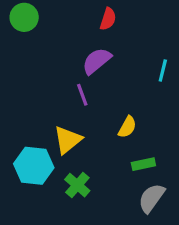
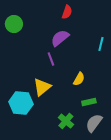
green circle: (24, 17) -> (14, 24), moved
green cross: (77, 185) -> (66, 121), moved

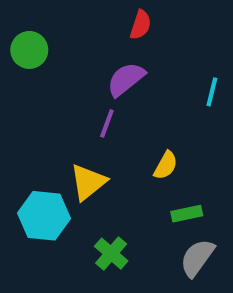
purple line: (51, 59) -> (107, 123), turned 40
green cross: (66, 121) -> (111, 254), moved

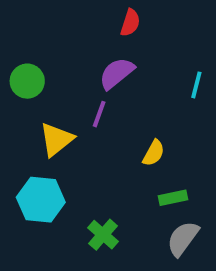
green circle: (29, 50) -> (27, 81), moved
yellow triangle: (88, 182) -> (56, 139), moved

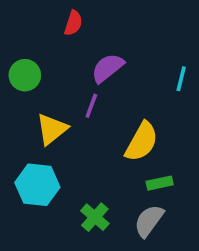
red semicircle: (130, 23) -> (73, 23), moved
yellow semicircle: (154, 153) -> (142, 142), size x1.6
gray semicircle: (183, 239) -> (149, 221), moved

